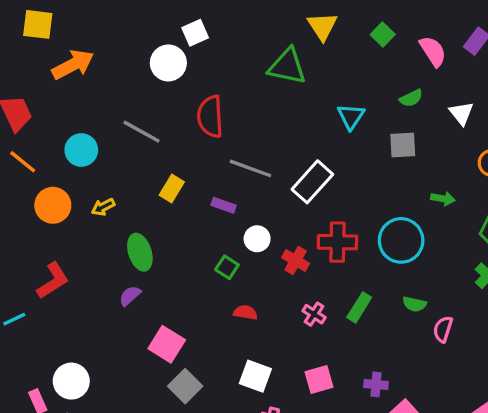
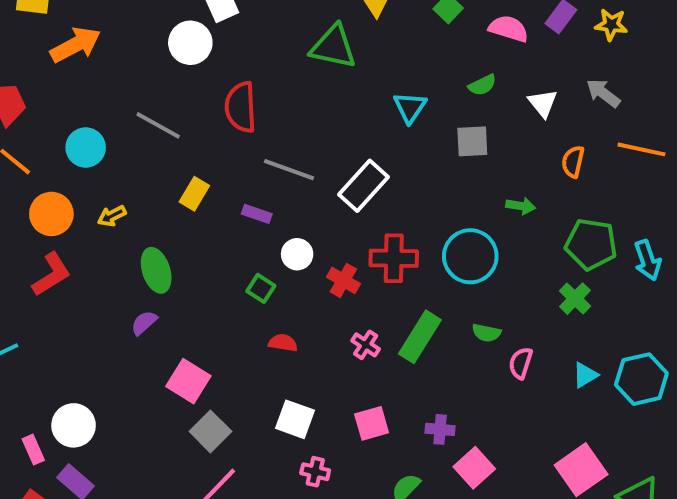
pink semicircle: (433, 51) -> (509, 29), turned -40
red L-shape: (53, 281) -> (51, 274), moved
green rectangle: (359, 307) -> (420, 337), size x1.4

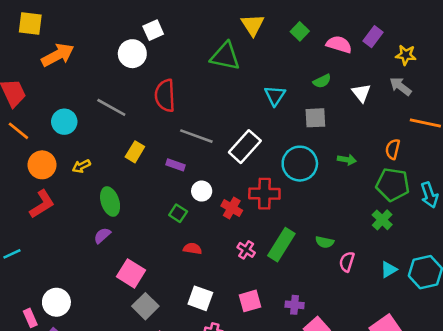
yellow star: (611, 25) -> (406, 55), moved
orange semicircle: (573, 162) -> (393, 149), moved
cyan circle: (470, 256) -> (300, 164), moved

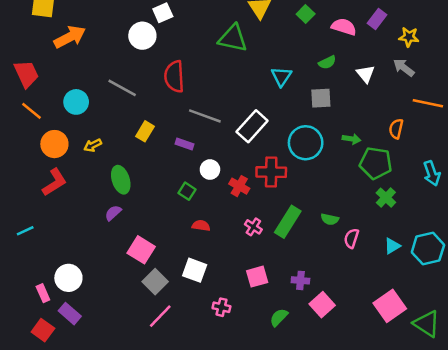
green pentagon: (393, 184) -> (376, 163), moved
white square: (200, 298) -> (195, 270), moved

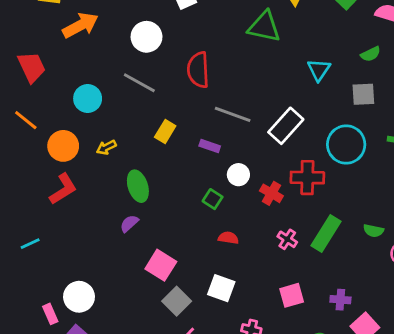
white circle: (142, 36) -> (146, 37), moved
orange line: (32, 111) -> (26, 120), moved

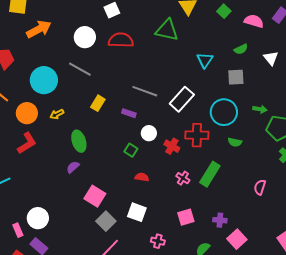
red semicircle: (198, 70) -> (121, 40), moved, turned 95
cyan circle: (88, 99) -> (44, 80), size x1.4
green semicircle: (373, 231) -> (235, 142), moved

